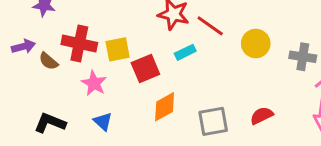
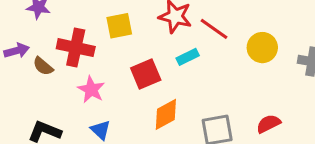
yellow square: (118, 49) -> (119, 26), moved

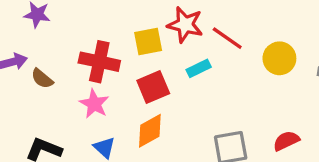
yellow square: (119, 26) -> (148, 41), moved
red cross: (76, 48) -> (99, 62), moved
orange diamond: (166, 114) -> (150, 131), moved

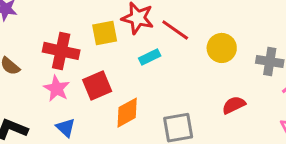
red square: (153, 87) -> (97, 86), moved
orange diamond: (150, 131) -> (127, 113), moved
red semicircle: (286, 141) -> (234, 105), moved

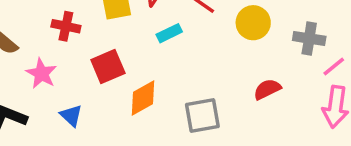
red cross: (61, 51) -> (66, 26), size x0.7
pink star: (57, 89) -> (41, 73), moved

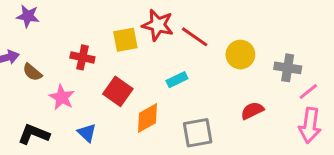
cyan rectangle: (169, 33) -> (177, 80), moved
red square: (108, 66) -> (118, 91), turned -32

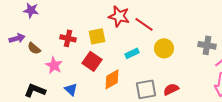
yellow square: (125, 40) -> (97, 36), moved
yellow circle: (240, 55) -> (164, 48), moved
red semicircle: (252, 111) -> (171, 89), moved

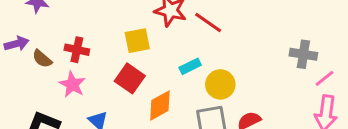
red cross: (68, 38) -> (77, 50), moved
yellow circle: (164, 48) -> (220, 84), moved

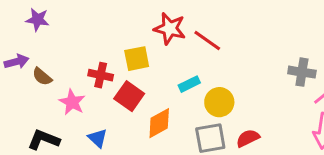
red cross: (77, 50) -> (101, 75), moved

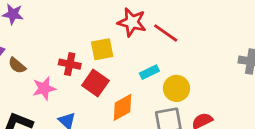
pink star: (72, 102) -> (44, 88), turned 30

